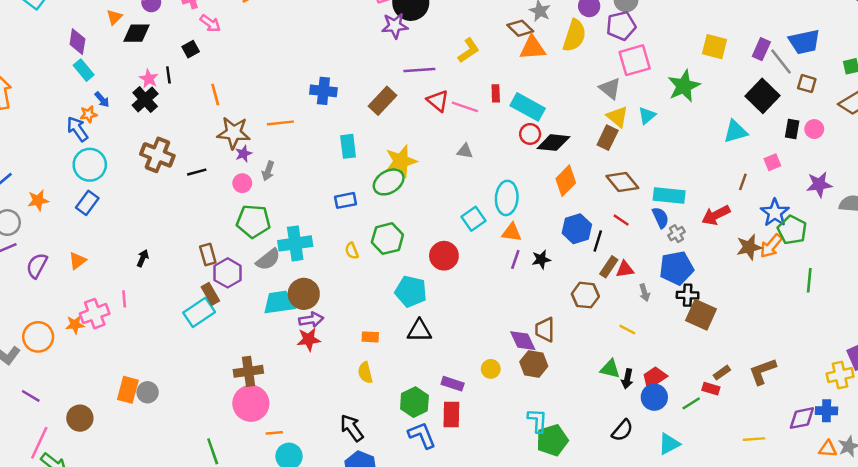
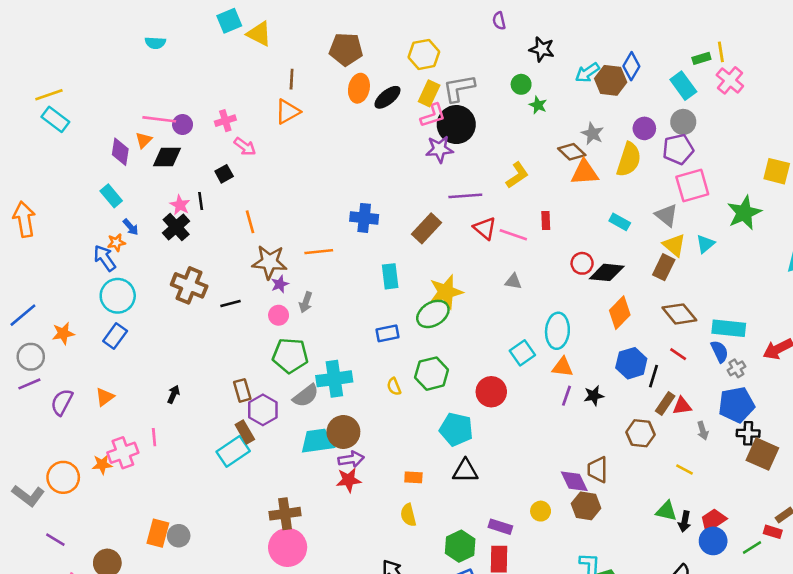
purple diamond: (77, 42) -> (120, 152), moved
cyan rectangle: (528, 107) -> (620, 222), moved, size x0.6

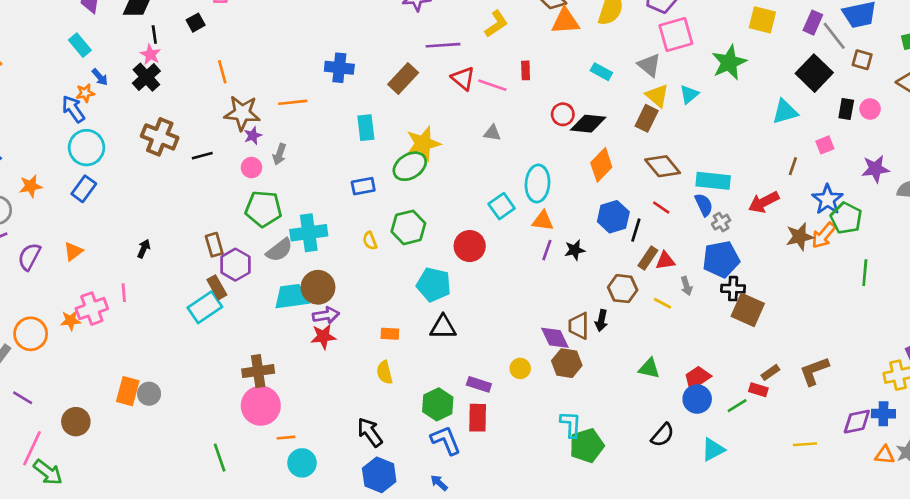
black line: (201, 201) -> (154, 34), moved
yellow line: (685, 470) -> (663, 303), moved
black arrow: (685, 521) -> (601, 321), moved

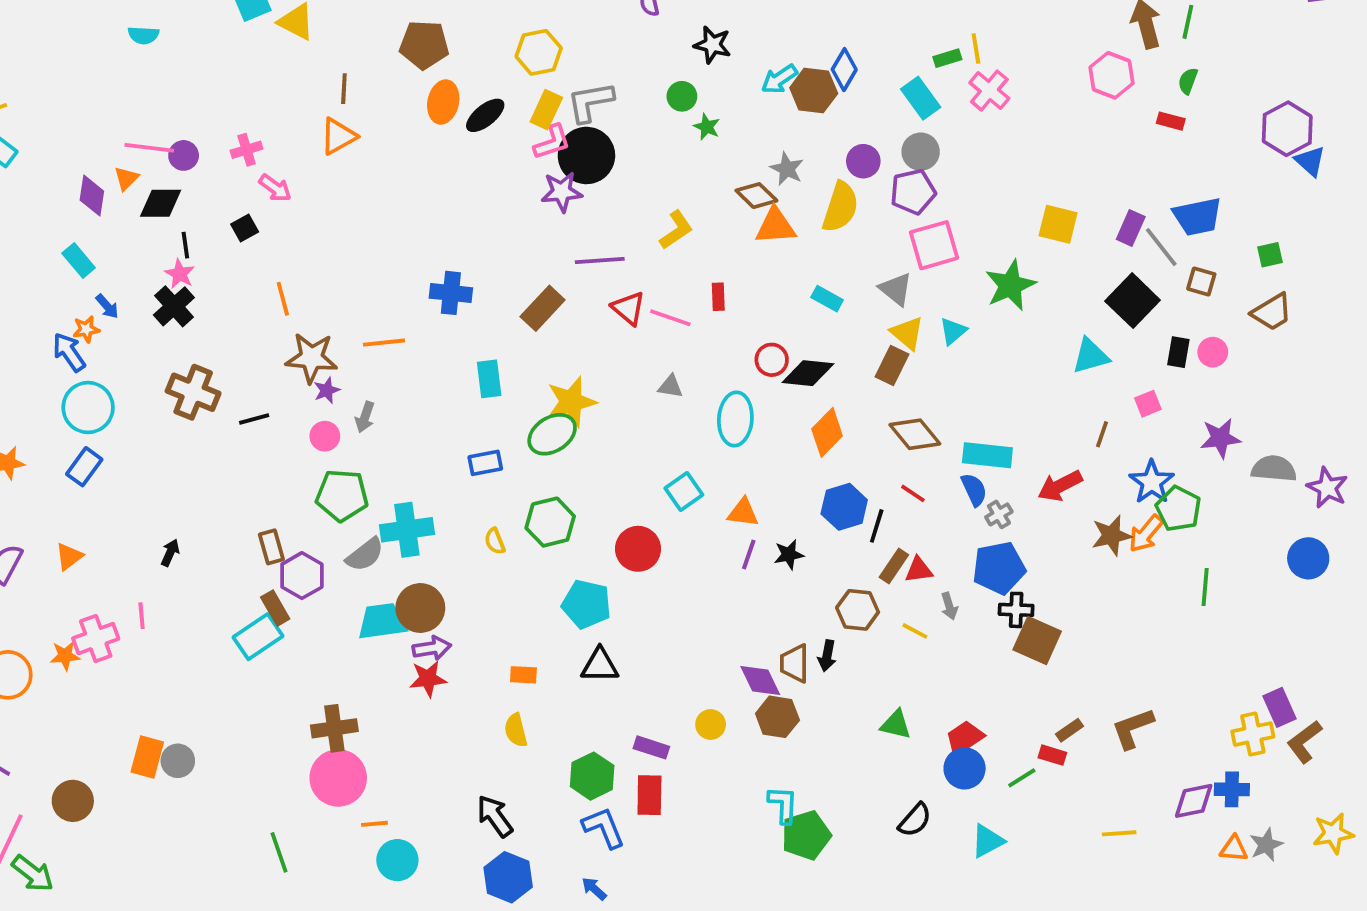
cyan ellipse: (537, 183) -> (735, 419), moved

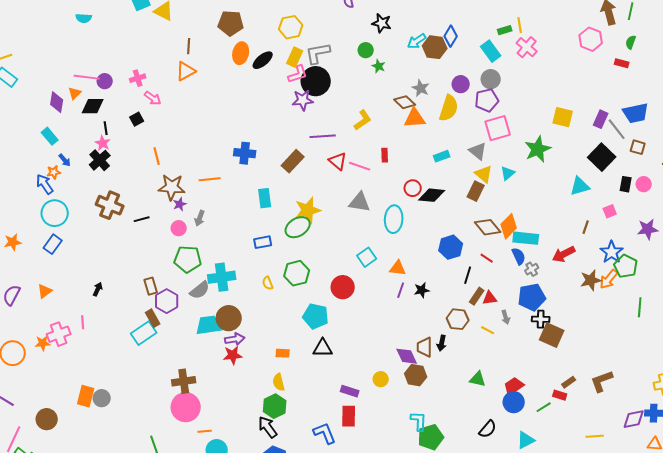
cyan rectangle: (827, 299) -> (442, 156), turned -49
gray triangle: (670, 387) -> (360, 202), size x1.6
orange diamond: (827, 432) -> (509, 226), moved
blue hexagon: (844, 507) -> (451, 247), moved
green hexagon: (592, 776) -> (275, 406), moved

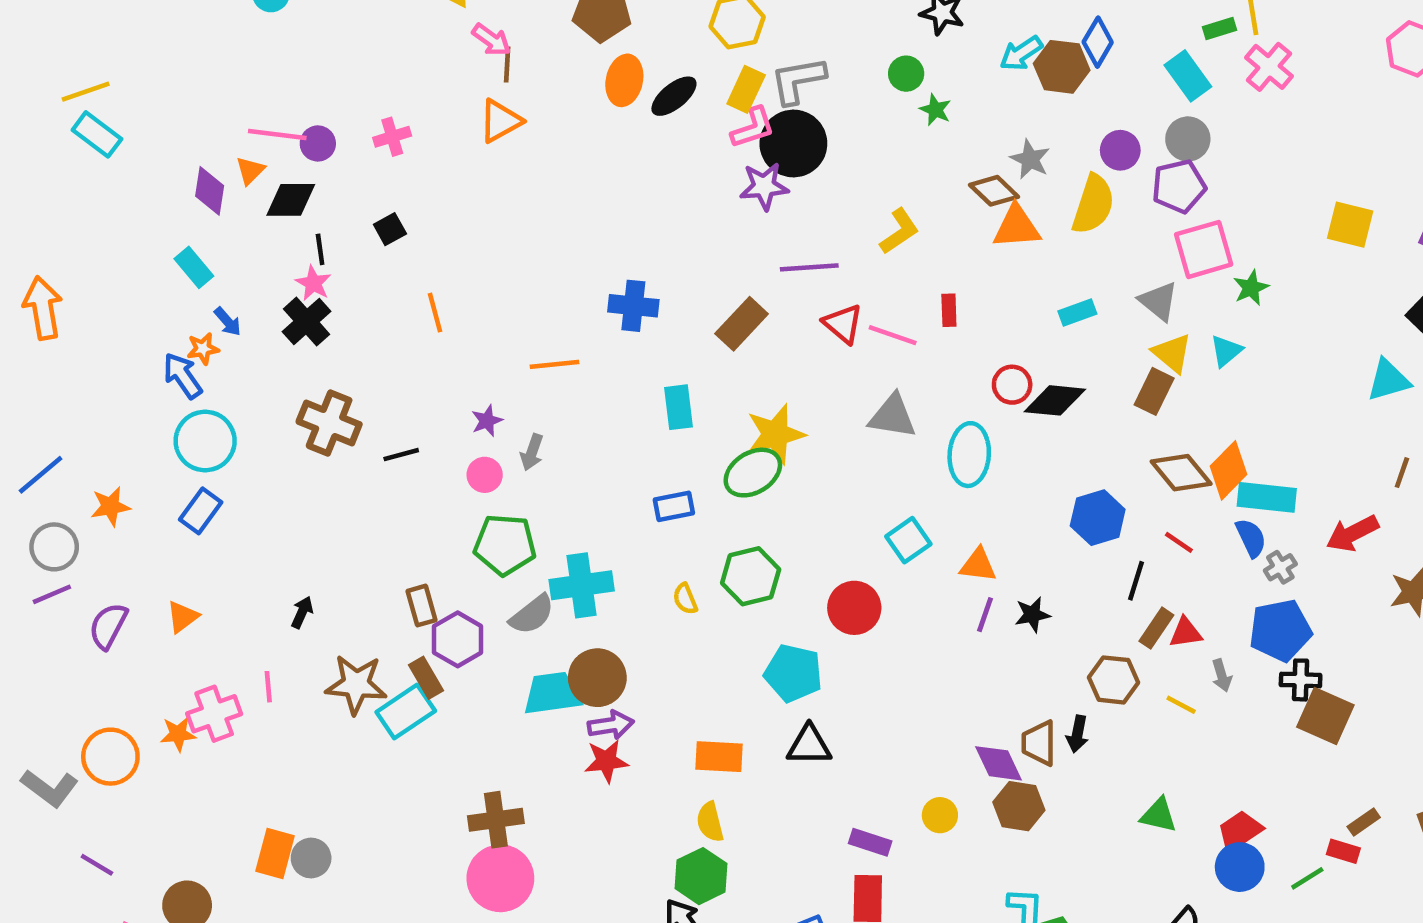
pink arrow: (153, 98) -> (491, 40), moved
green star: (538, 149) -> (1251, 288), moved, size x0.6
brown star: (172, 187) -> (356, 684), moved
orange rectangle: (283, 353) -> (719, 757), size x1.5

